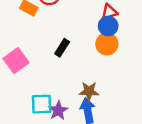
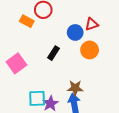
blue circle: (108, 26) -> (75, 32), moved

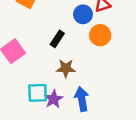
brown star: (75, 88) -> (66, 68), moved

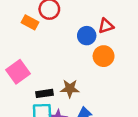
black rectangle: (57, 39) -> (45, 93), moved, turned 49

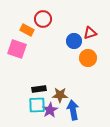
pink square: (18, 72) -> (17, 49), moved, turned -36
brown star: (70, 89) -> (60, 95), moved

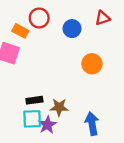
red triangle: (90, 33) -> (103, 18), moved
blue circle: (74, 41) -> (72, 29), moved
blue arrow: (73, 110) -> (92, 124), moved

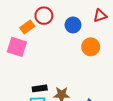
orange rectangle: (20, 31) -> (27, 27), turned -64
orange circle: (92, 64) -> (91, 47), moved

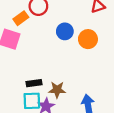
blue circle: (73, 25) -> (65, 31), moved

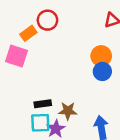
blue circle: (65, 31) -> (102, 71), moved

